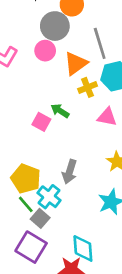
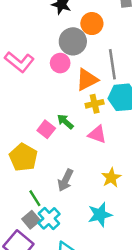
pink triangle: (107, 117) -> (97, 134), moved
yellow pentagon: (26, 179) -> (23, 157), moved
cyan cross: (49, 197) -> (49, 218), moved
green line: (26, 204) -> (35, 198), moved

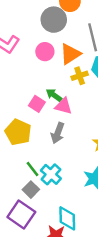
pink circle: (60, 63) -> (45, 52), moved
pink triangle: (97, 134) -> (63, 106), moved
gray arrow: (65, 180) -> (58, 133), moved
cyan cross: (49, 218) -> (51, 174), moved

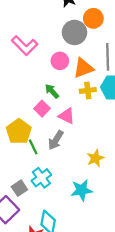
green arrow: (54, 95) -> (52, 91), moved
green line: (32, 169) -> (33, 147), moved

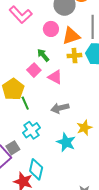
gray arrow: (56, 140) -> (60, 108), moved, turned 42
yellow star: (95, 158) -> (84, 128), moved
gray square: (19, 188) -> (13, 148), moved
cyan star: (82, 190) -> (66, 142), turned 30

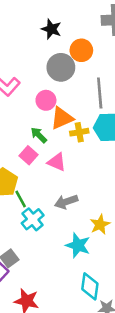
orange triangle: (71, 36) -> (62, 118), moved
cyan cross: (31, 130) -> (33, 219), moved
cyan diamond: (36, 169) -> (90, 286), moved

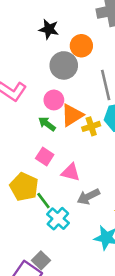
green arrow: (39, 135) -> (47, 124), moved
pink triangle: (57, 162) -> (71, 172), moved

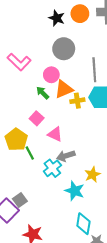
orange circle: (81, 46) -> (80, 14), moved
cyan cross: (58, 219) -> (52, 168), moved

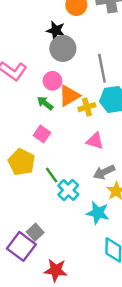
black star: (57, 18) -> (56, 30), moved
pink triangle: (55, 134) -> (95, 141), moved
green line: (30, 153) -> (52, 175), moved
gray arrow: (66, 156) -> (104, 172), moved

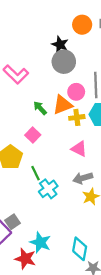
pink circle: (52, 81) -> (76, 92), moved
cyan star: (98, 213) -> (40, 242), moved

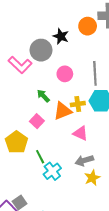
orange circle: (82, 25) -> (88, 26), moved
gray circle: (64, 62) -> (41, 50), moved
pink circle: (76, 92) -> (65, 74), moved
orange triangle: (63, 105) -> (63, 111), moved

